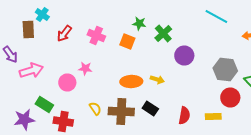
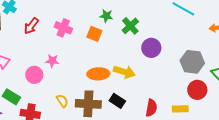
yellow arrow: (157, 80) -> (124, 72), size x1.5

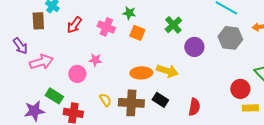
green star: (106, 16) -> (129, 13), moved
gray hexagon: (192, 62) -> (230, 38), moved
yellow rectangle: (180, 109) -> (250, 108), moved

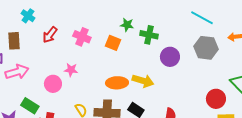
green star: (129, 13) -> (127, 25), moved
brown rectangle: (38, 21) -> (14, 41), moved
green cross: (173, 25) -> (149, 35), turned -36

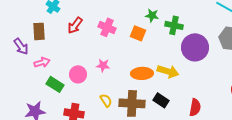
purple circle: (170, 57) -> (195, 47), size x1.4
pink star: (71, 70) -> (103, 65), moved
pink arrow: (17, 72) -> (42, 62), size x0.7
green rectangle: (30, 106) -> (55, 84), moved

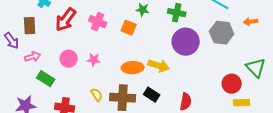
red arrow: (75, 25) -> (66, 20), size x1.4
green cross: (174, 25) -> (177, 13), moved
pink circle: (78, 74) -> (69, 59), moved

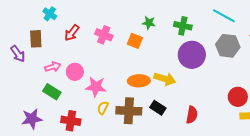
red arrow: (66, 20) -> (72, 33), size x0.7
pink arrow: (33, 57) -> (53, 67), moved
pink star: (94, 60) -> (96, 87), moved, size x1.5
yellow semicircle: (97, 95) -> (103, 108), turned -120

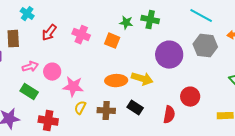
green cross: (183, 26) -> (150, 20), moved
red circle: (238, 97) -> (190, 97), moved
brown cross: (129, 111) -> (106, 111), size x0.7

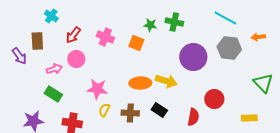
pink circle: (52, 72) -> (76, 59), moved

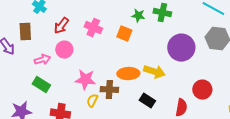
brown cross: (130, 113) -> (109, 90), moved

